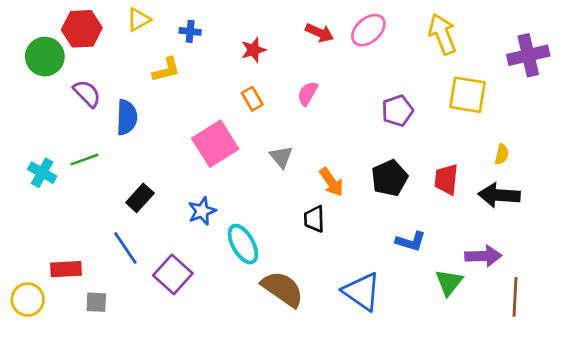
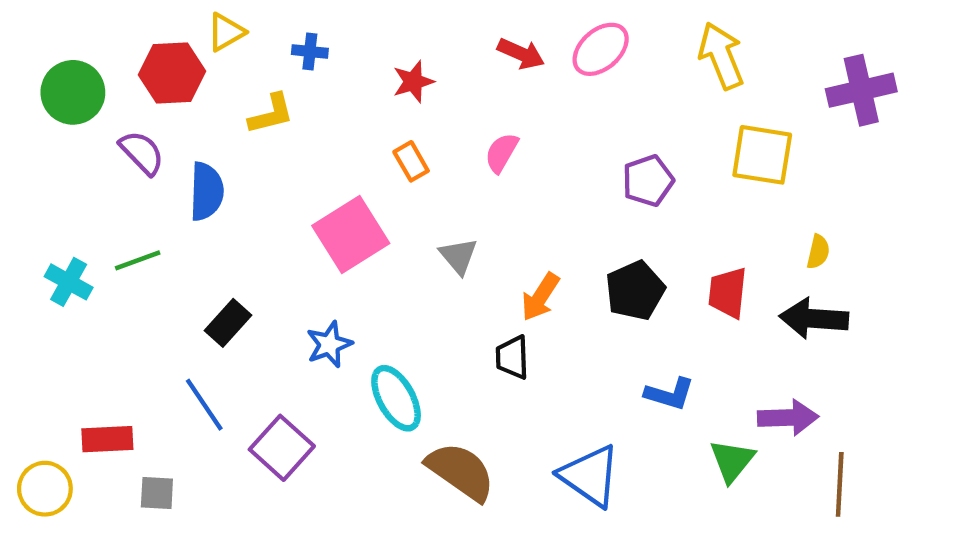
red hexagon: (82, 29) -> (172, 73), moved
orange arrow: (331, 182) -> (540, 297), turned 68

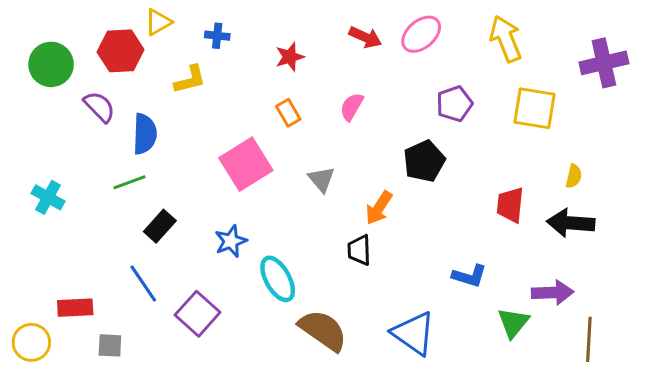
purple pentagon: (648, 181) -> (454, 104), moved
green line: (138, 260) -> (130, 182), moved
black pentagon: (635, 291) -> (424, 161), moved

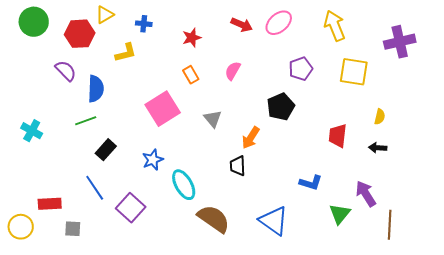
green circle: (51, 64) -> (34, 22), moved
black arrow: (571, 223) -> (378, 148), size x0.6
purple arrow: (553, 293) -> (366, 194), turned -120

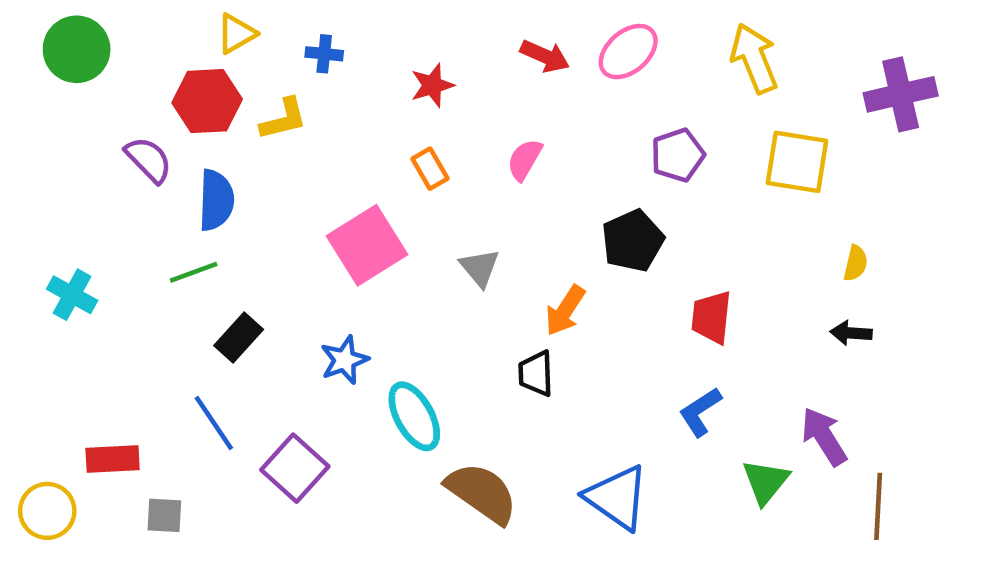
red hexagon: (80, 34) -> (207, 101), moved
red trapezoid: (338, 136) -> (711, 317), moved
blue L-shape: (311, 183) -> (700, 412), turned 130

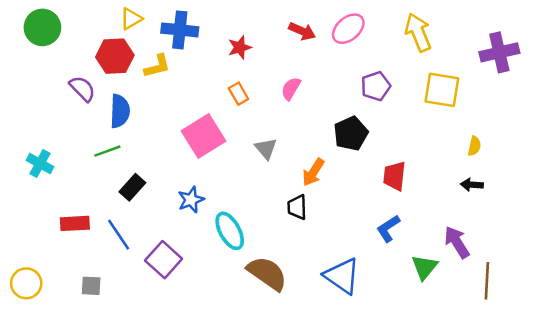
blue cross: (324, 54) -> (180, 30), size x1.8
red rectangle: (113, 459) -> (75, 223), moved

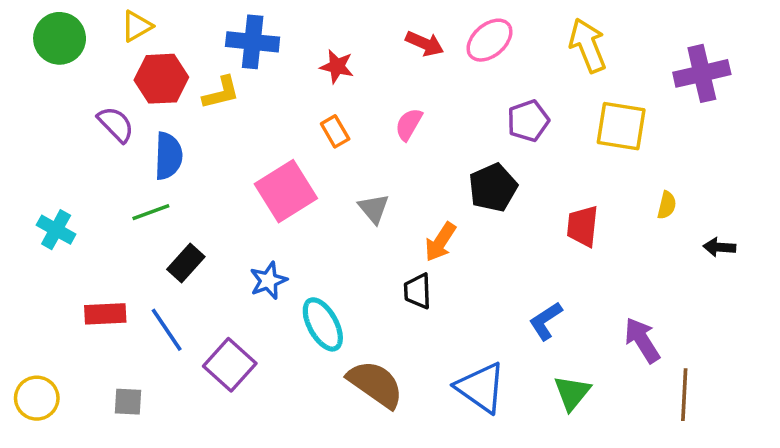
yellow triangle: (131, 19) -> (137, 26), moved
red star: (240, 47) -> (337, 66), turned 30
red trapezoid: (394, 176) -> (583, 226), moved
black arrow: (472, 185) -> (719, 247), moved
green triangle: (424, 267) -> (572, 393), moved

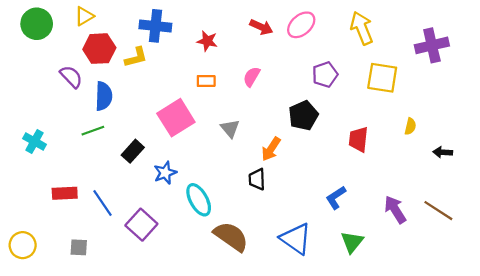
orange rectangle: (335, 131) -> (206, 81), turned -60
black rectangle: (186, 263) -> (133, 151), moved
brown line: (684, 395) -> (438, 211), moved, turned -60

